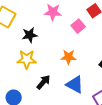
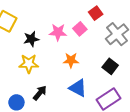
pink star: (53, 12) -> (58, 32), moved
black arrow: (43, 82) -> (40, 93), moved

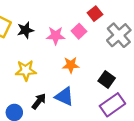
black star: (31, 39) -> (25, 30), moved
black square: (110, 66) -> (107, 79), moved
blue triangle: (78, 88) -> (64, 96), moved

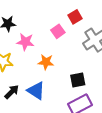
pink star: (56, 36) -> (25, 42), moved
black square: (107, 79) -> (78, 80), turned 35

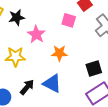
pink square: (58, 31) -> (69, 20), turned -32
pink star: (25, 42) -> (36, 34), turned 30

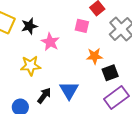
orange star: (59, 53) -> (94, 56), moved
blue triangle: (52, 83) -> (69, 90), turned 36

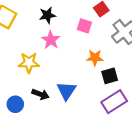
black star: (29, 26) -> (47, 15), moved
black arrow: (44, 96) -> (41, 94), turned 70

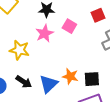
pink square: (84, 26) -> (69, 26), moved
orange star: (95, 58) -> (70, 76), moved

